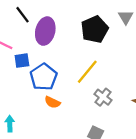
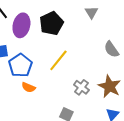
black pentagon: (95, 29) -> (51, 23), moved
gray cross: (103, 97) -> (81, 87), moved

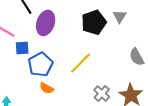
black pentagon: (51, 23) -> (94, 22), moved

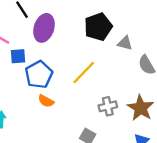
gray triangle: (120, 16) -> (125, 43), moved, turned -48
gray cross: (102, 93) -> (108, 106), turned 35

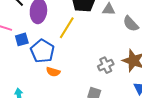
yellow line: (84, 72) -> (67, 28), moved

